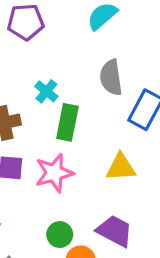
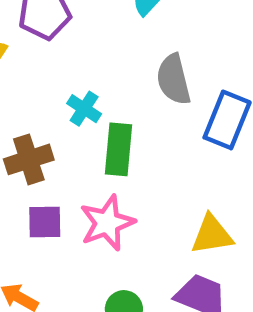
yellow triangle: (121, 167) -> (212, 235), moved

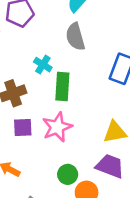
gray semicircle: (174, 79) -> (75, 37), moved

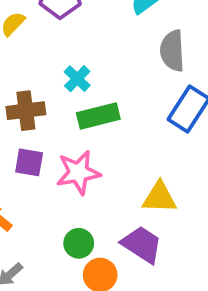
gray semicircle: (75, 37) -> (172, 51), moved
green rectangle: (62, 86) -> (98, 116), turned 60

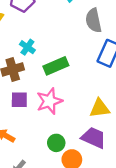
cyan cross: (77, 79) -> (27, 47), moved

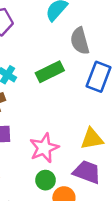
green rectangle: (56, 66) -> (50, 72), moved
pink star: (49, 101) -> (44, 148), moved

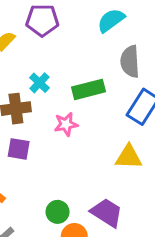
yellow triangle: (92, 139) -> (129, 157), moved
pink star: (44, 148) -> (66, 124), moved, size x0.7

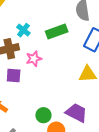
pink star: (66, 124) -> (34, 59), moved

